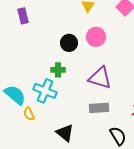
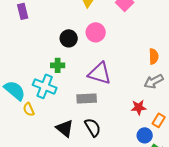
gray rectangle: (99, 108) -> (87, 98), moved
black semicircle: (118, 136) -> (93, 127), moved

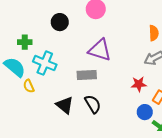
black circle: (69, 38) -> (60, 22), moved
green cross: (58, 65) -> (25, 42), moved

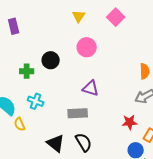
green cross: (25, 42) -> (27, 71), moved
purple triangle: (100, 50) -> (91, 88), size x0.7
cyan cross: (45, 63) -> (36, 101), size x0.7

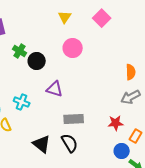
green cross: (27, 71) -> (20, 51), moved, turned 32
purple triangle: (91, 88) -> (55, 89), moved
gray rectangle: (78, 113) -> (74, 119), moved

